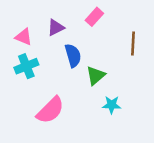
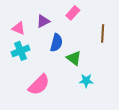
blue semicircle: (73, 56) -> (56, 43), turned 30
green triangle: (96, 75) -> (74, 58), turned -42

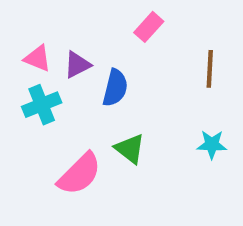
purple triangle: (43, 21) -> (77, 65), moved
green triangle: (74, 58) -> (130, 149), moved
cyan star: (86, 81) -> (212, 145), moved

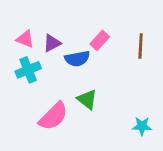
pink rectangle: (149, 27) -> (100, 40), moved
blue semicircle: (115, 88) -> (77, 59), turned 65
cyan star: (212, 145) -> (142, 126), moved

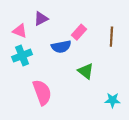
purple triangle: (52, 43) -> (41, 19), moved
green triangle: (87, 99) -> (86, 71), moved
pink semicircle: (53, 116) -> (42, 92), turned -65

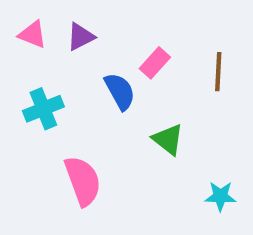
pink triangle: (20, 31) -> (33, 34), moved
blue semicircle: (61, 47) -> (120, 91), turned -108

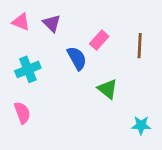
purple triangle: (81, 37) -> (52, 23), turned -48
pink semicircle: (83, 181) -> (22, 113), moved, size x0.7

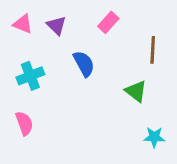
pink rectangle: (99, 40) -> (108, 22), moved
green triangle: (108, 89) -> (136, 91), moved

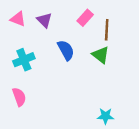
brown line: (153, 50) -> (107, 30), moved
green triangle: (136, 91) -> (101, 55), moved
cyan star: (154, 137) -> (105, 116), moved

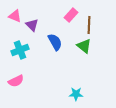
purple triangle: (44, 20) -> (32, 25), moved
pink semicircle: (19, 97) -> (16, 81), turned 84
cyan star: (105, 116) -> (76, 94), moved

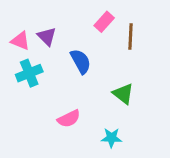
pink triangle: (15, 16) -> (20, 41), moved
green triangle: (84, 46) -> (123, 94), moved
pink semicircle: (16, 81) -> (69, 119), moved

